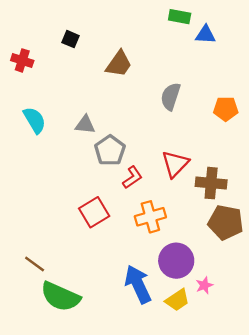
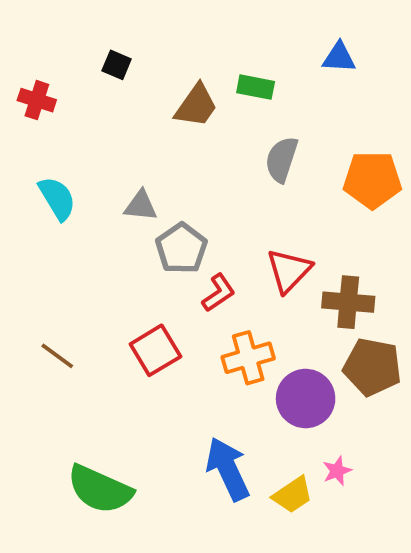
green rectangle: (180, 17) -> (256, 87), moved
orange pentagon: (226, 109) -> (372, 180), size x1.4
purple circle: (176, 261) -> (306, 398), moved
brown line: (35, 264) -> (57, 356), moved

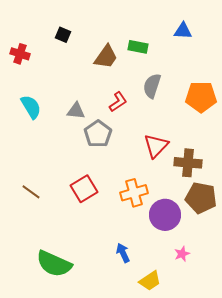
red L-shape: (218, 293) -> (118, 102), moved
blue arrow: (228, 469) -> (123, 253), size x0.6
yellow trapezoid: (293, 495) -> (150, 281), moved

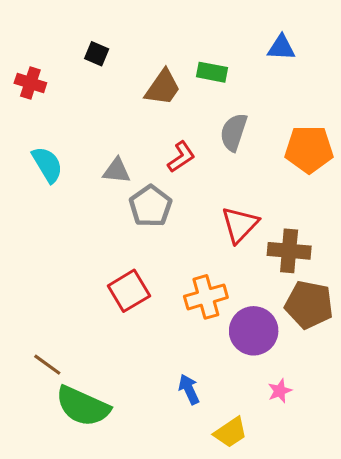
brown line: (31, 192) -> (47, 365), moved

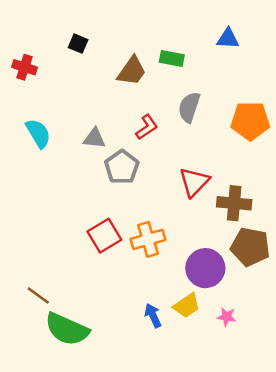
orange cross: (206, 297) -> (148, 239), moved
pink star: (280, 391) -> (227, 317), turned 30
yellow trapezoid: (231, 432) -> (187, 306), moved

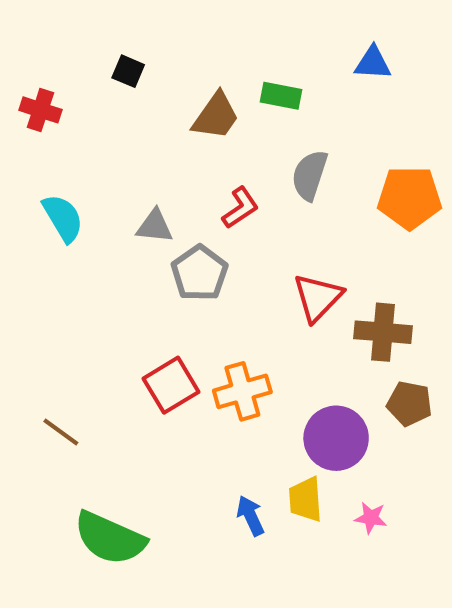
brown pentagon: (250, 247) -> (410, 404), size x0.7
brown line: (38, 296) -> (61, 432), moved
yellow trapezoid: (187, 306) -> (306, 499), turned 120

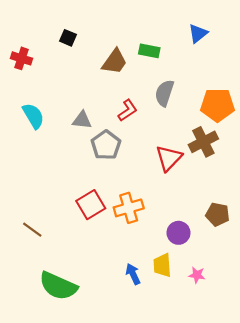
blue triangle: (373, 63) -> (198, 33), turned -42
brown cross: (383, 332) -> (203, 142), moved, turned -32
purple circle: (336, 438) -> (178, 233), size x0.7

